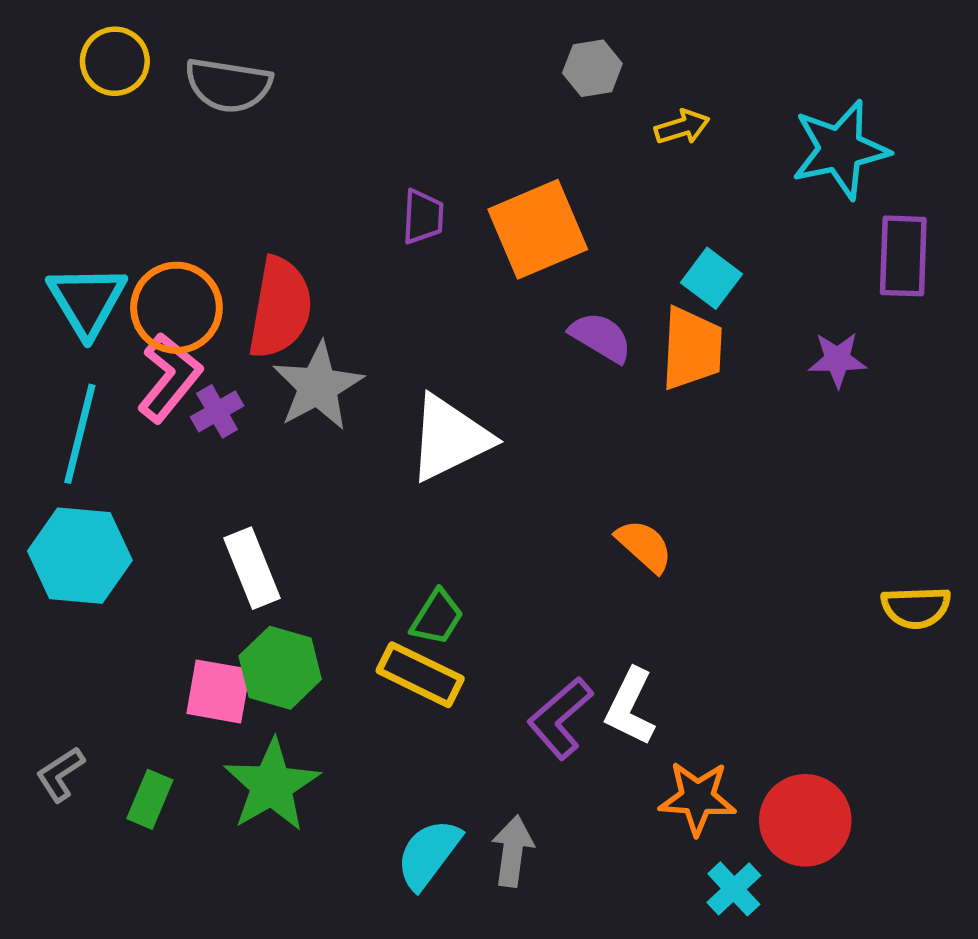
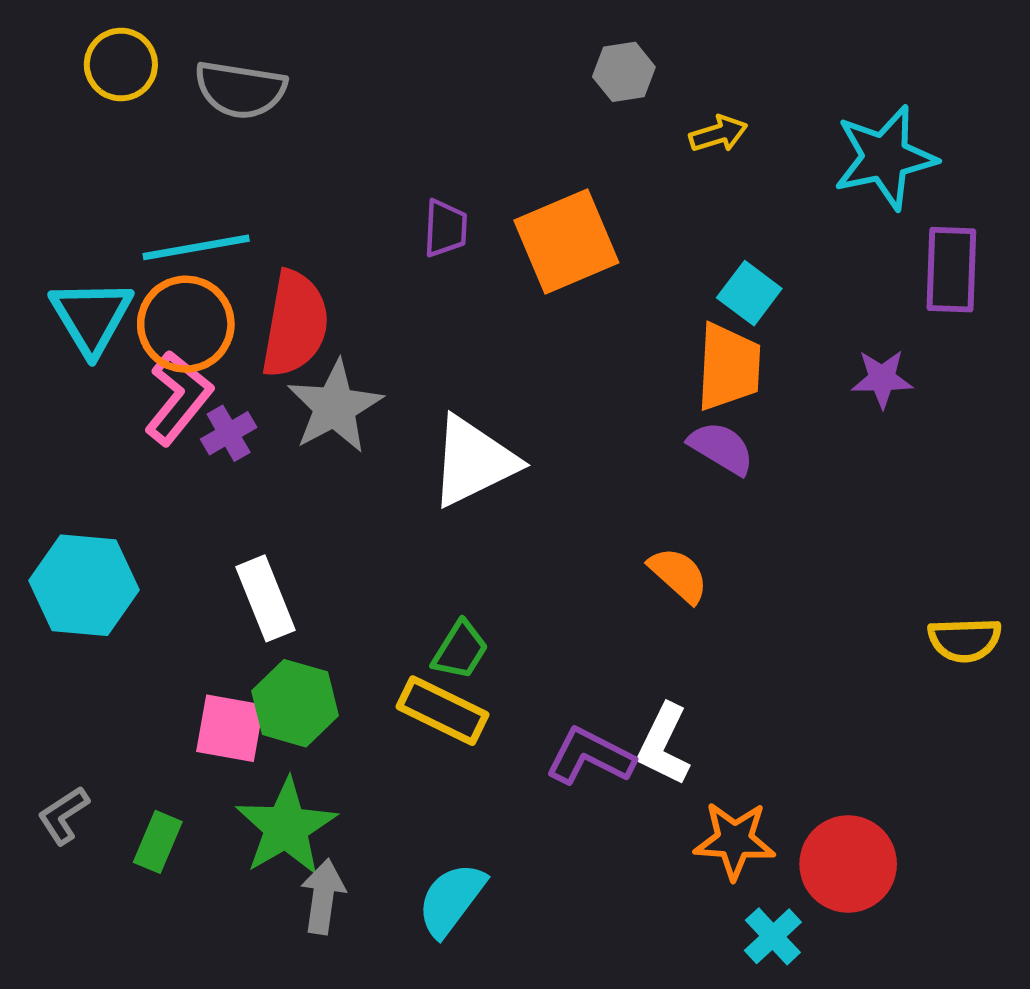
purple semicircle: (601, 337) -> (721, 448), moved
cyan line: (80, 434) -> (196, 247), moved, turned 66
purple L-shape: (560, 718) -> (590, 756), turned 68
gray arrow: (513, 851) -> (323, 896), moved

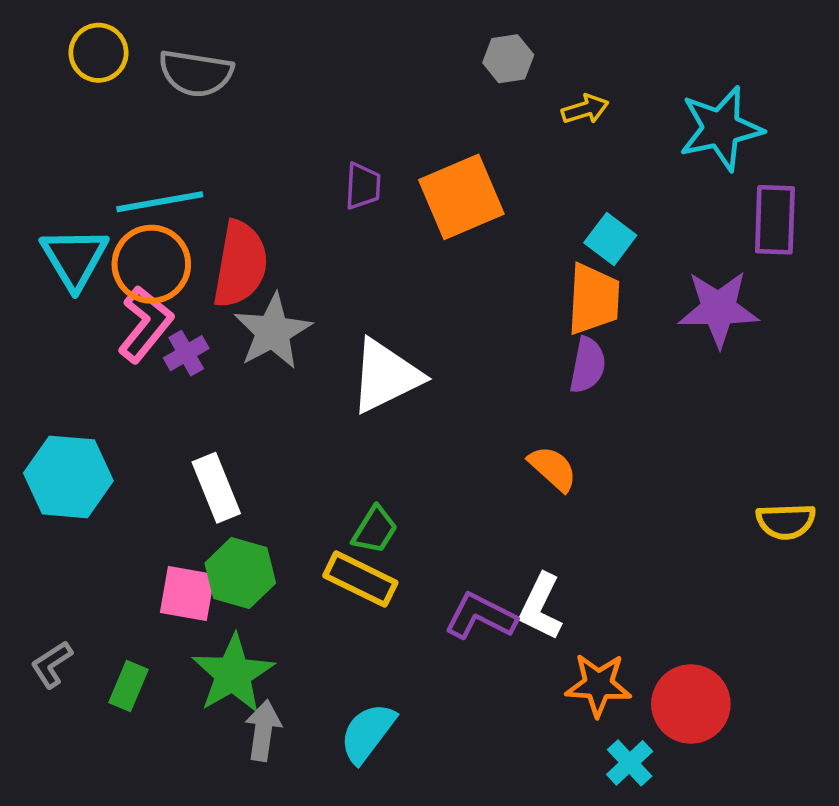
purple star: (882, 379) -> (718, 309), size x1.6
purple semicircle: (721, 448) -> (588, 365), turned 70

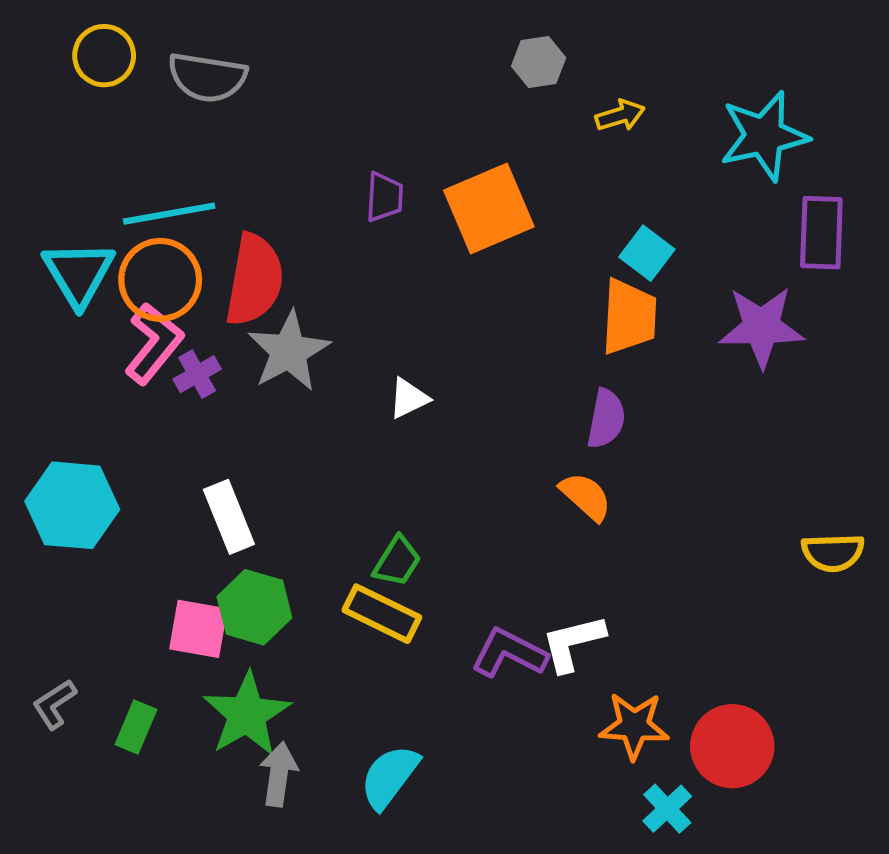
purple semicircle: (588, 365) -> (606, 419), moved
white triangle: (386, 376) -> (409, 398), size x0.5
white L-shape: (541, 607) -> (573, 643), turned 50

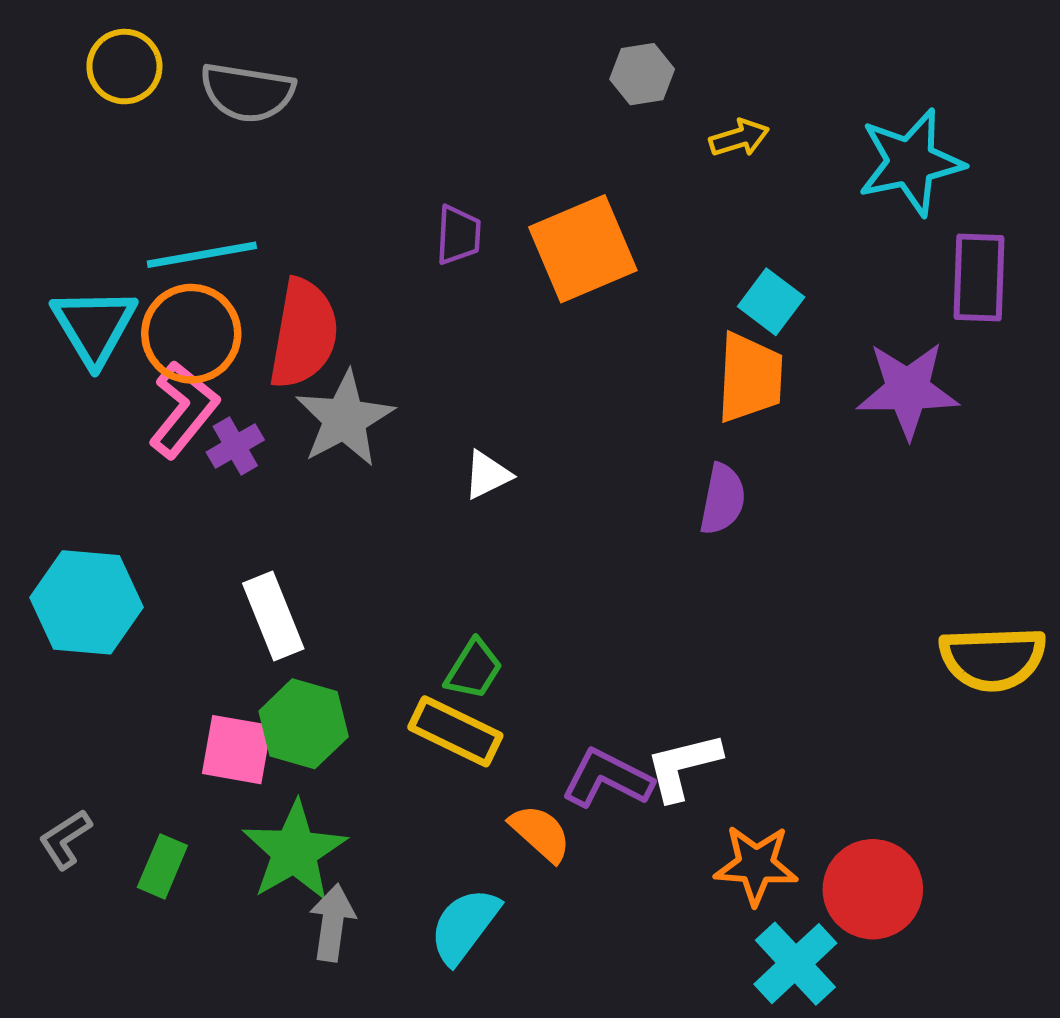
orange semicircle: (586, 496) -> (540, 833), moved
yellow semicircle: (833, 552) -> (993, 659), size x1.4
cyan cross: (667, 809) -> (795, 964), size x1.4

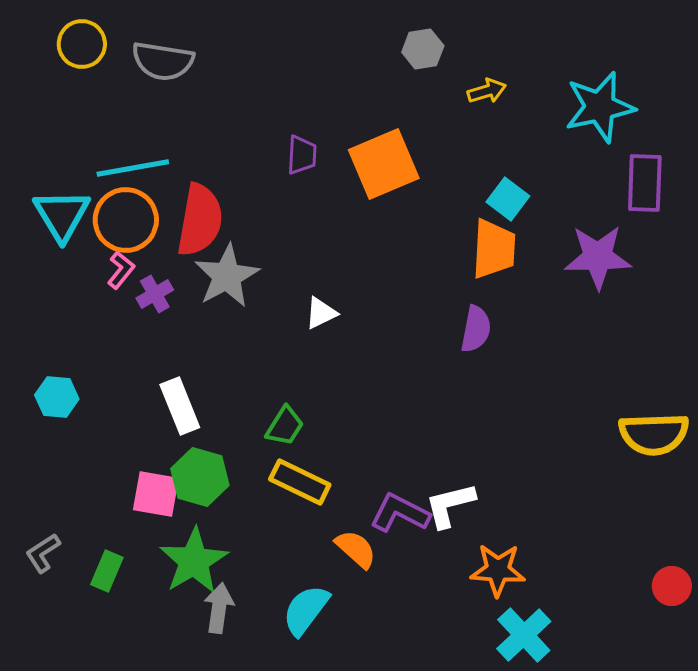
pink L-shape: (184, 410) -> (121, 270), size x0.6
cyan hexagon: (87, 602) -> (57, 397), size x0.6
green trapezoid: (474, 669) -> (285, 426), moved
red circle: (873, 889) -> (672, 586), moved, size x0.6

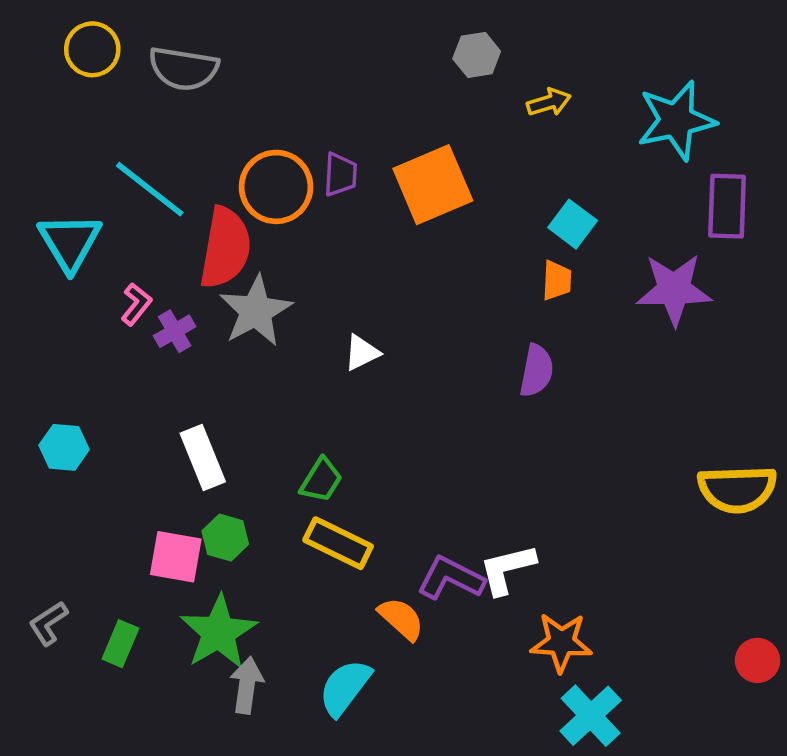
cyan line: (133, 168) -> (150, 189), turned 48
orange circle: (126, 220) -> (276, 187), moved
orange trapezoid: (494, 249) -> (557, 280), size x0.6
green hexagon: (200, 477) -> (225, 538), size x0.7

